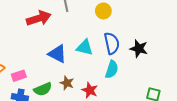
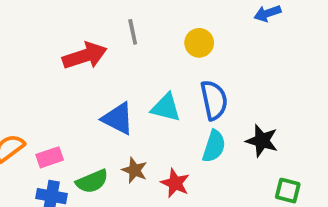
black star: (139, 49) -> (262, 141), moved

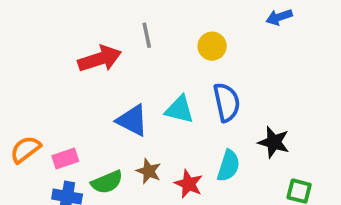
cyan semicircle: (214, 146) -> (228, 166), moved

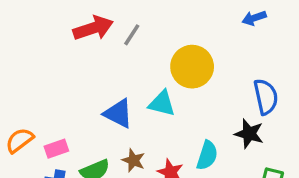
gray line: (147, 35) -> (132, 35), turned 45
yellow circle: (212, 46) -> (192, 67), moved, size x1.6
red arrow: (100, 59) -> (93, 28), moved
blue semicircle: (227, 102) -> (266, 97), moved

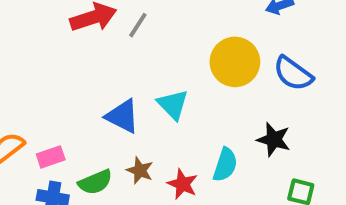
yellow circle: (192, 67) -> (235, 62), moved
blue semicircle: (266, 97) -> (293, 74), moved, turned 138
cyan triangle: (162, 103) -> (173, 105), turned 32

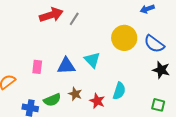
blue triangle: (122, 116) -> (66, 66), turned -30
black star: (274, 139) -> (161, 70), moved
pink rectangle: (51, 157) -> (37, 67), moved, turned -64

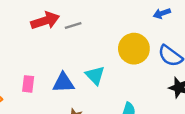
gray line: (74, 19) -> (73, 26), turned 40

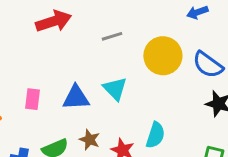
gray line: (73, 26) -> (112, 36), moved

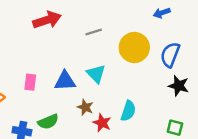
blue semicircle: (208, 65) -> (170, 55), turned 75
brown star: (90, 140) -> (85, 107), moved

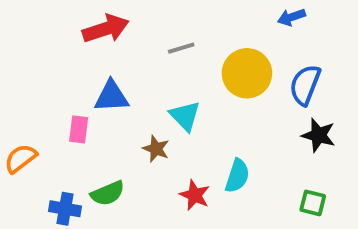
blue triangle: (65, 81) -> (111, 97), moved
brown star: (85, 107) -> (156, 149), moved

